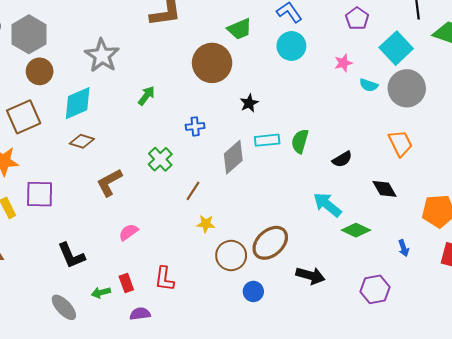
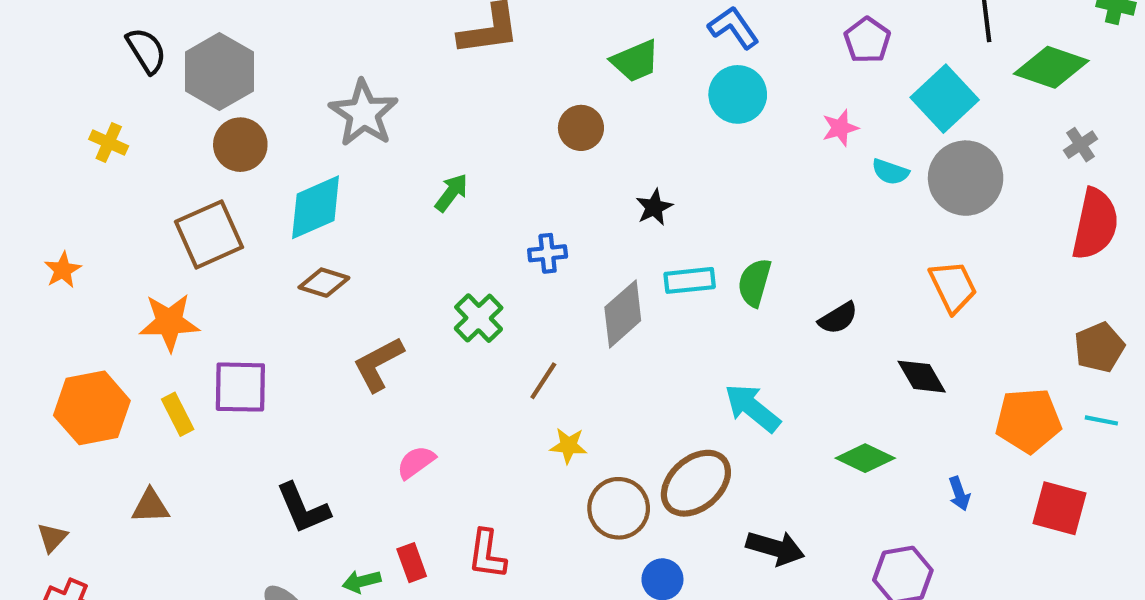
brown circle: (212, 63) -> (581, 128), size x0.6
cyan arrow: (327, 205) -> (752, 408), moved

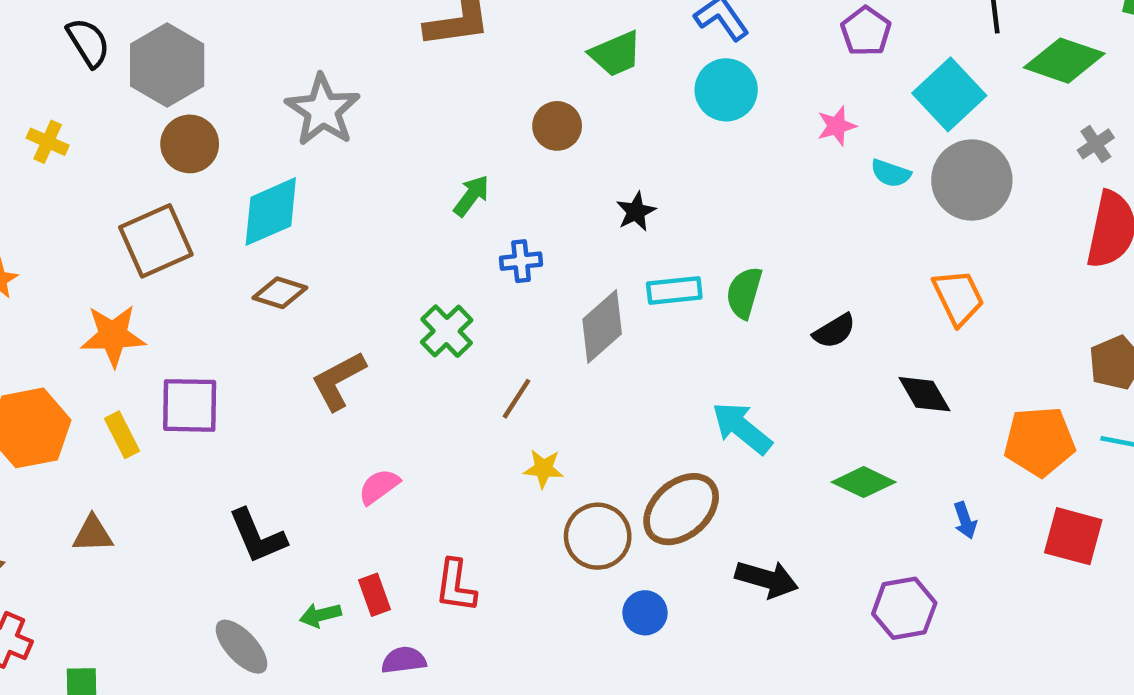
green arrow: (451, 193) -> (471, 196), moved

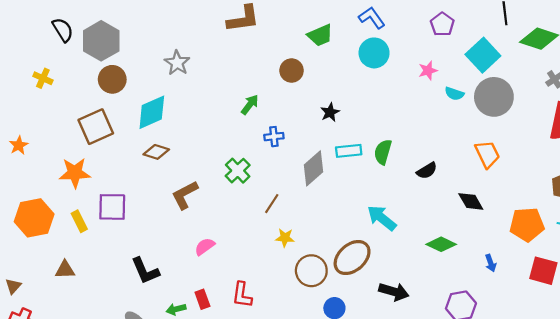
gray star: (323, 110) -> (177, 63), size x0.7

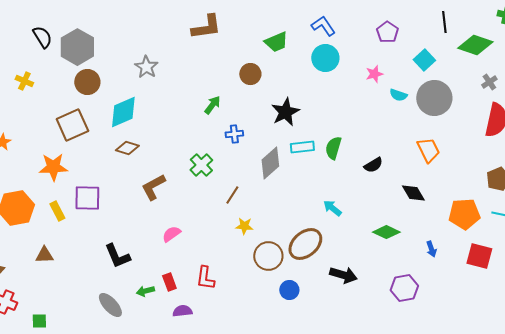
cyan square: (483, 55) -> (424, 60), size x0.7
black star: (330, 112) -> (285, 112), size x1.6
cyan arrow: (382, 218) -> (332, 208), size x0.7

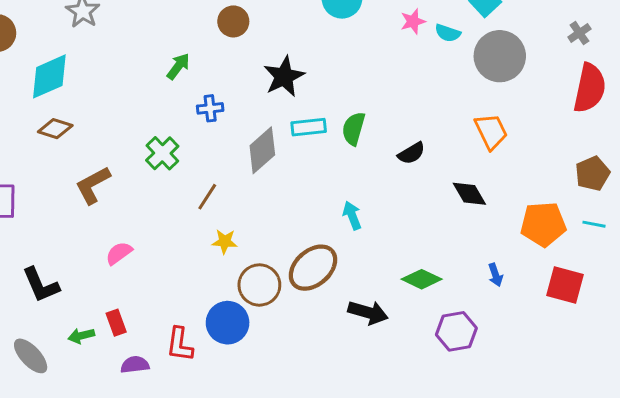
cyan semicircle: (398, 95) -> (448, 33), moved
cyan arrow: (332, 208) -> (352, 215), turned 30
green diamond: (386, 232) -> (422, 279), moved
red L-shape: (205, 278) -> (180, 344), moved
blue circle: (289, 290) -> (228, 323), moved, size x1.5

